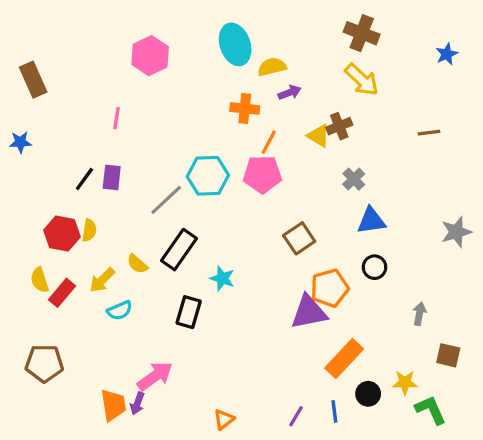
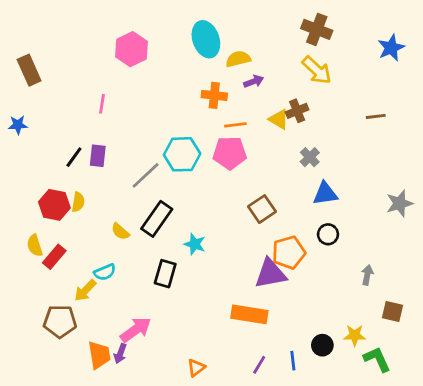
blue star: (447, 54) -> (391, 48), size x1.4
orange line: (269, 142) -> (235, 125), turned 55
yellow arrow: (102, 280) -> (85, 290), moved
orange rectangle: (344, 359) -> (249, 314), moved, turned 56
brown pentagon: (44, 363) -> (60, 321), moved

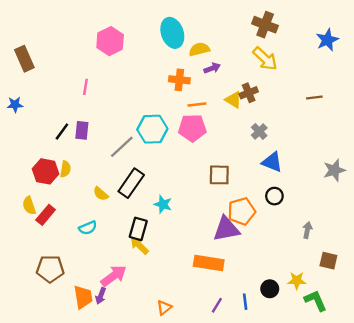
blue triangle: (325, 194) -> (272, 162), turned 30
brown square: (262, 209) -> (219, 175), turned 35
yellow arrow: (85, 290) -> (139, 245), moved, turned 90

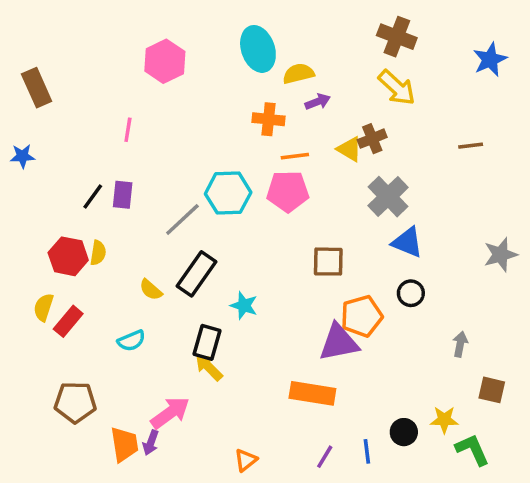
gray cross: (259, 131) -> (388, 197), size x1.6
yellow semicircle: (29, 205) -> (44, 307), turned 36

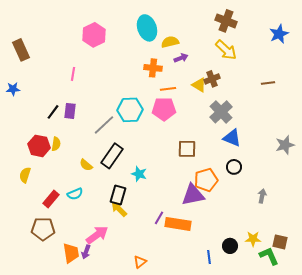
red rectangle: (68, 321) -> (51, 199), moved
brown square: (492, 390) -> (280, 242), moved
purple line: (325, 457) -> (159, 218), moved

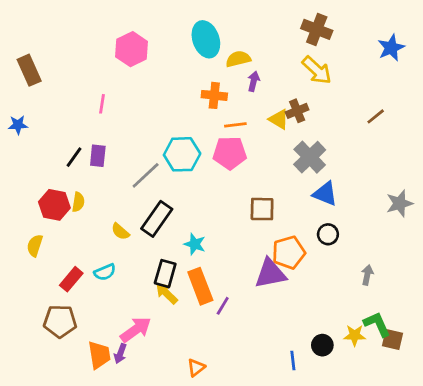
purple arrow: (181, 58) -> (254, 81), turned -56
brown line: (268, 83) -> (376, 116), turned -32
orange rectangle: (178, 224) -> (200, 286), moved, turned 60
green L-shape: (269, 256) -> (377, 324), moved

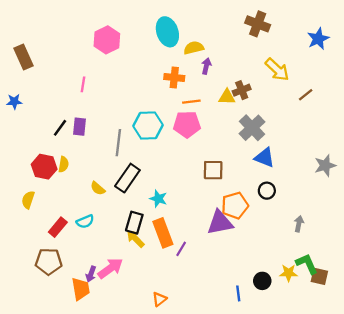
yellow arrow: (317, 70) -> (277, 70), moved
yellow triangle: (279, 119) -> (227, 97), turned -30
gray line: (146, 175) -> (118, 143), turned -40
purple arrow: (120, 354) -> (91, 274), moved

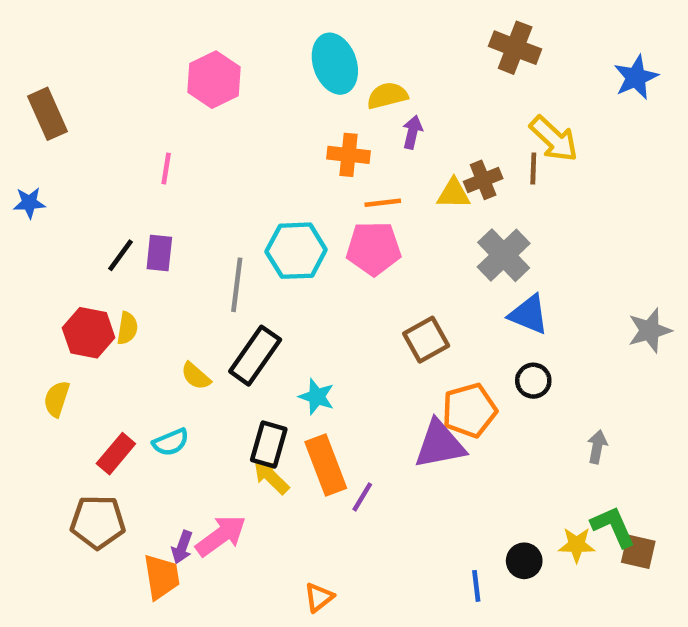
brown line: (306, 95) -> (533, 169), moved, turned -49
brown square: (213, 170) -> (426, 340), turned -30

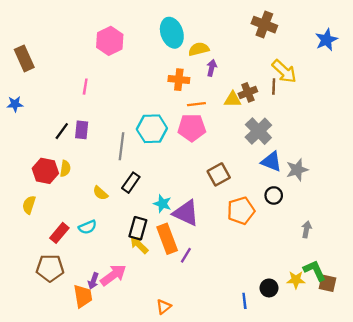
gray star: (650, 330) -> (297, 170), moved
black rectangle: (255, 356) -> (131, 183), size x0.7
purple triangle: (440, 444) -> (186, 213), moved, turned 36

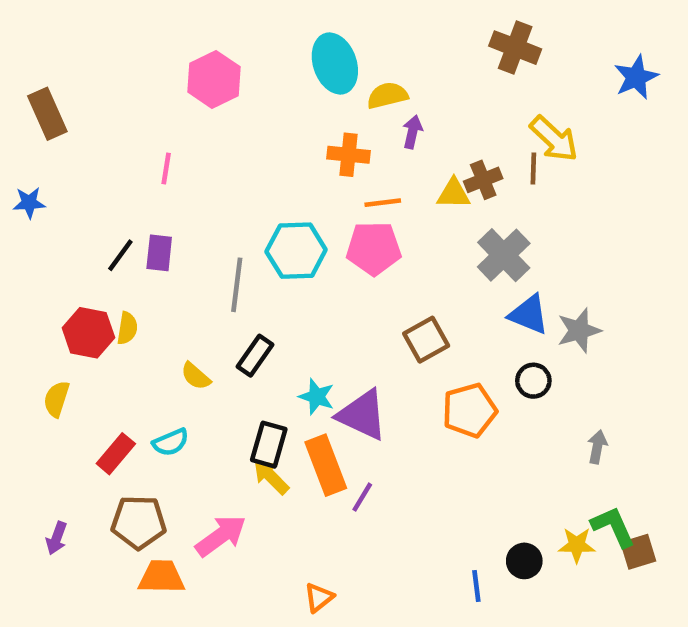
brown pentagon: (50, 268) -> (139, 522), moved
purple arrow: (93, 281) -> (56, 538), moved
brown square: (328, 283) -> (638, 552), turned -30
orange trapezoid: (83, 296) -> (161, 577), turned -80

